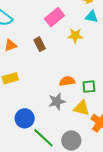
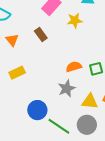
orange triangle: (10, 45) -> (12, 40), turned -40
yellow triangle: (81, 108) -> (90, 101), moved

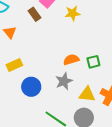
brown rectangle: (41, 34) -> (35, 14), moved
blue circle: (37, 110) -> (31, 87), moved

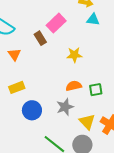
yellow star: (73, 13) -> (74, 55), moved
yellow triangle: (87, 94) -> (87, 122), turned 36

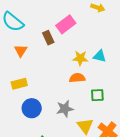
cyan triangle: (93, 20) -> (100, 56), moved
orange semicircle: (74, 86) -> (77, 78), moved

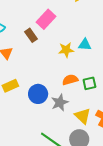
orange semicircle: (77, 78) -> (70, 80), moved
blue circle: (32, 108) -> (38, 94), moved

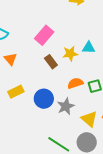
pink rectangle: (46, 19) -> (44, 35), moved
brown rectangle: (31, 35) -> (51, 62), moved

